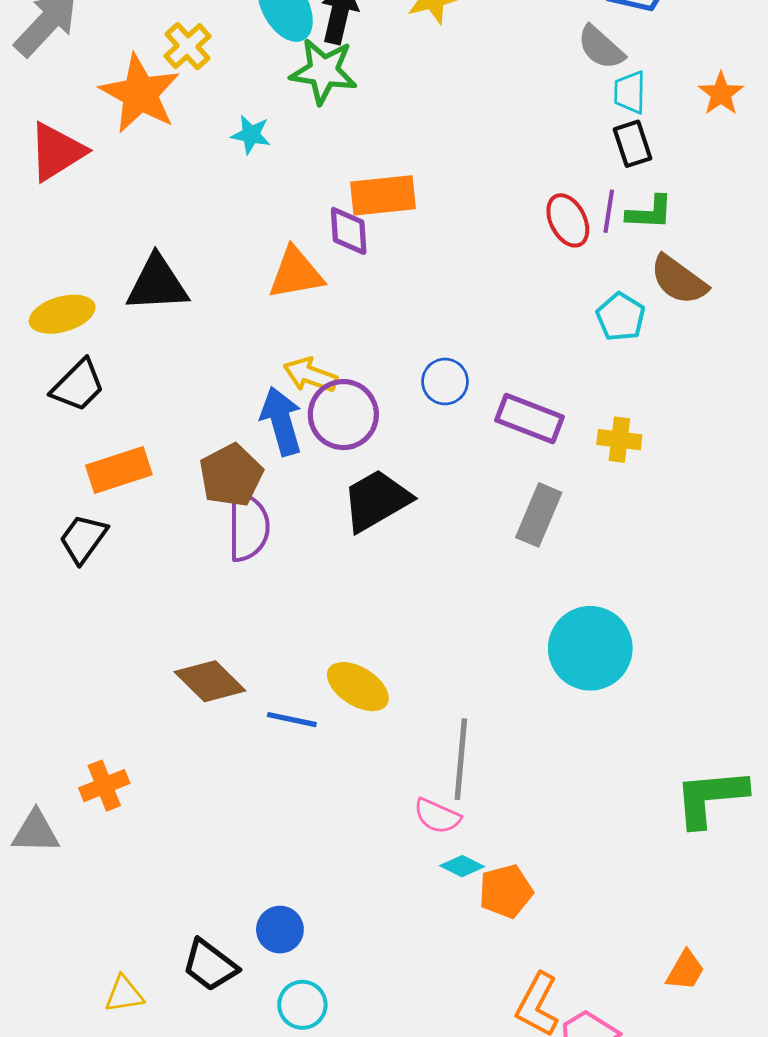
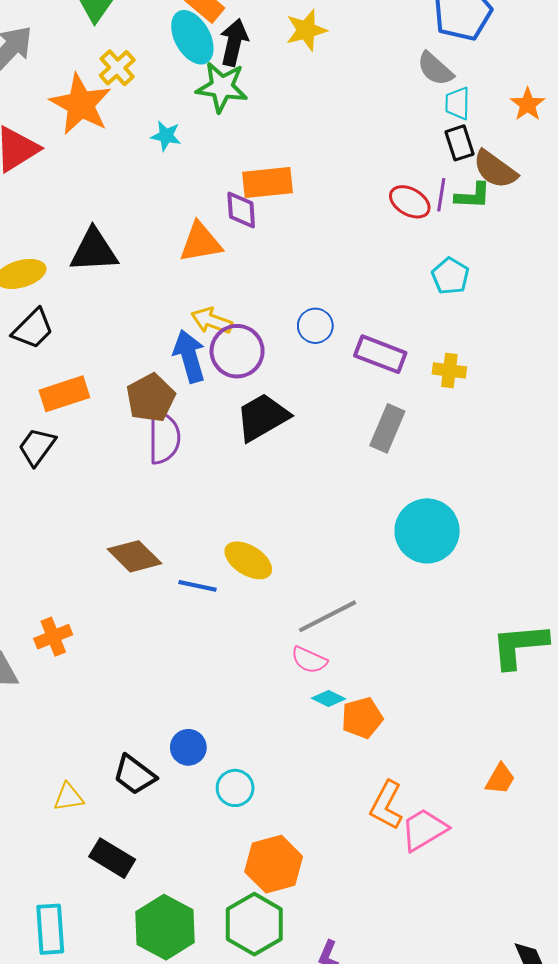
red ellipse: (568, 220) -> (410, 202), turned -33
brown semicircle: (679, 280) -> (495, 169), moved
gray line: (461, 759) -> (327, 616), turned 58
cyan circle: (302, 1005) -> (235, 788), moved

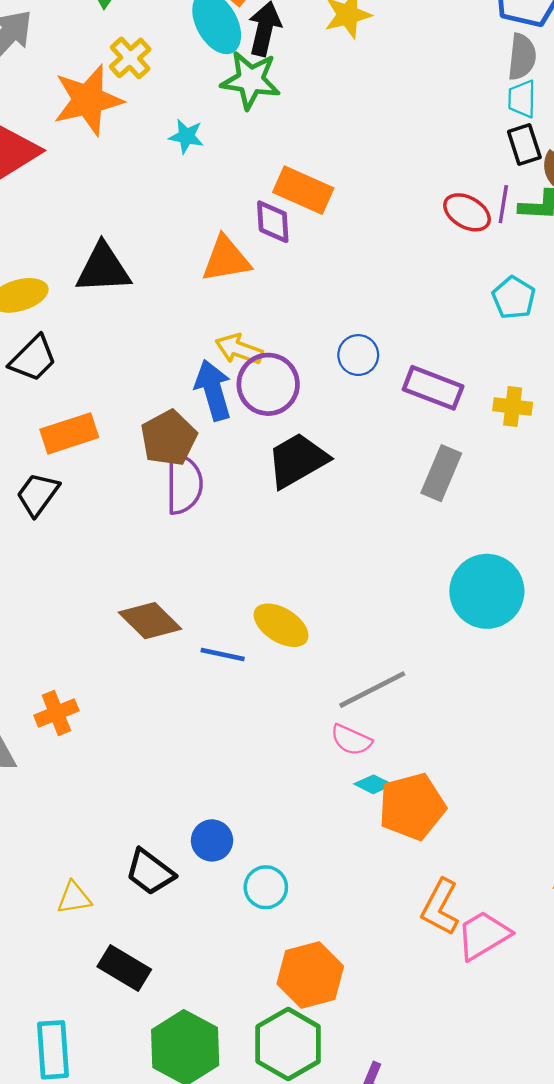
gray semicircle: (435, 69) -> (522, 57), moved, turned -126
orange star: (81, 104) -> (88, 100), turned 30
orange rectangle: (268, 183) -> (303, 190), turned 30
orange pentagon: (362, 718) -> (412, 807), size x1.4

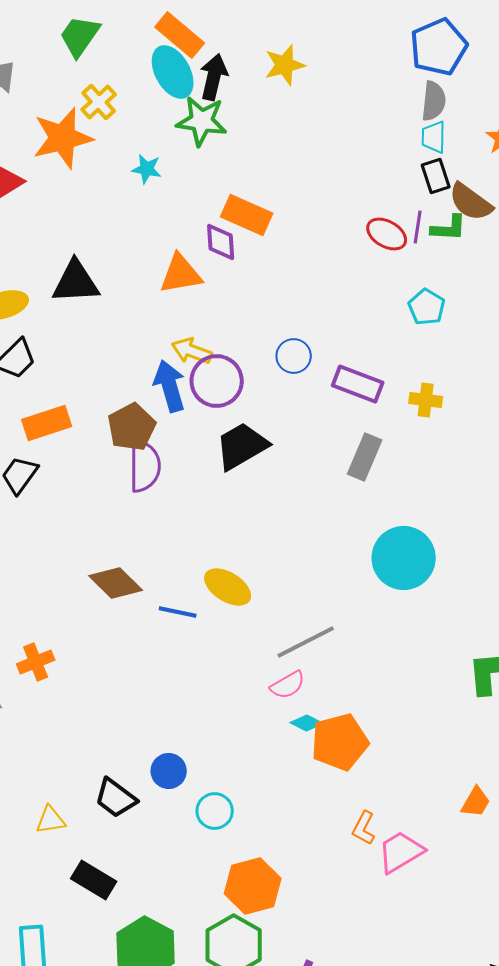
pink semicircle: (351, 740) -> (288, 685), turned -54
orange L-shape: (440, 907) -> (364, 828), size x0.7

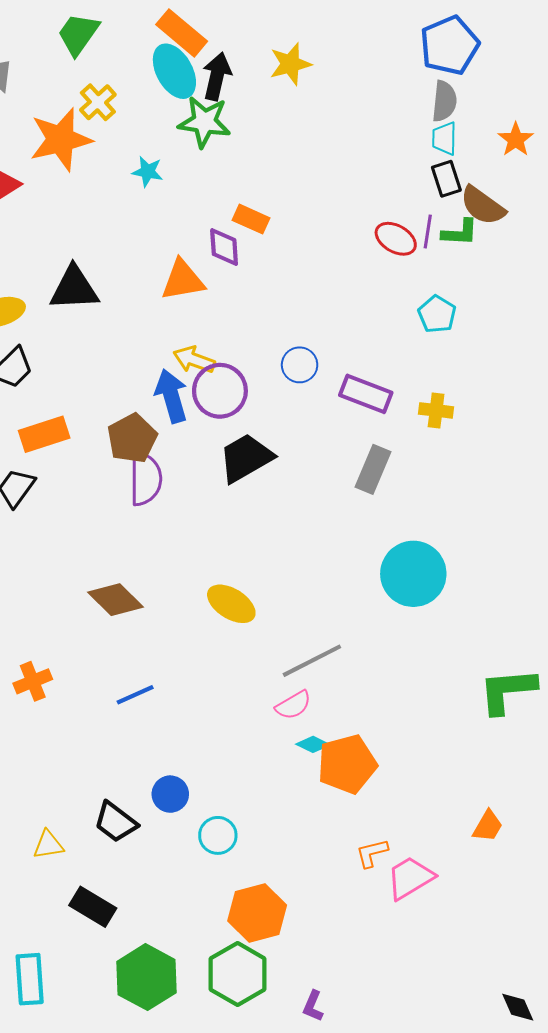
orange rectangle: (247, 215) -> (251, 219), size x0.7
blue line: (178, 612) -> (135, 695), moved, turned -36
orange L-shape: (364, 828) -> (372, 853), turned 48

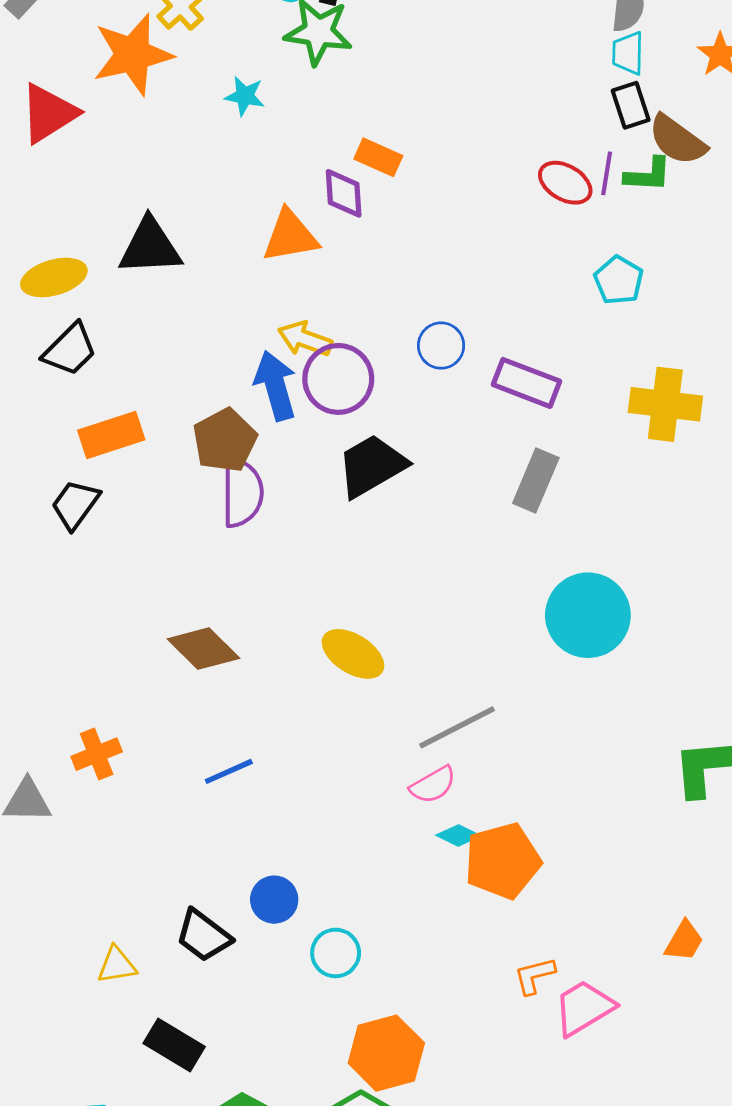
yellow cross: (436, 410) -> (665, 404), moved, size x1.6

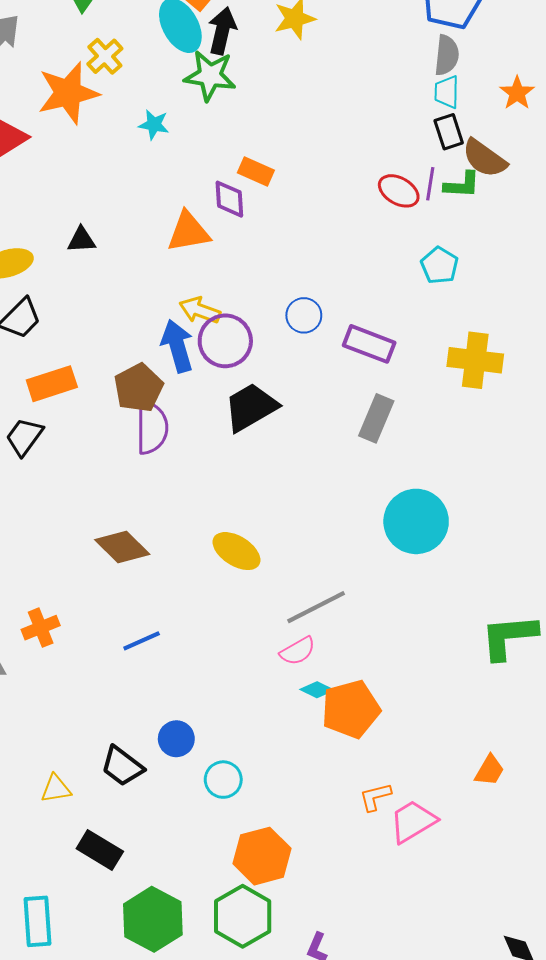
black triangle: (150, 247) -> (81, 240), size x0.6

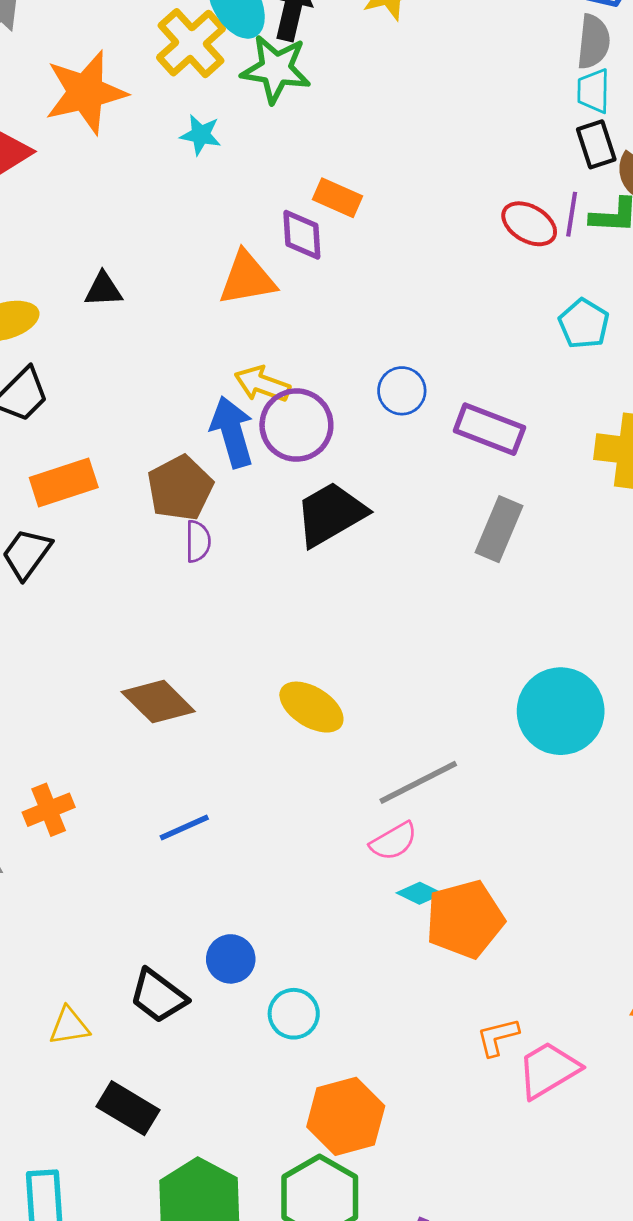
yellow cross: (105, 56) -> (191, 43), moved, size x1.4
purple semicircle: (152, 428) -> (198, 541), size x0.6
cyan circle: (416, 521) -> (561, 711), moved

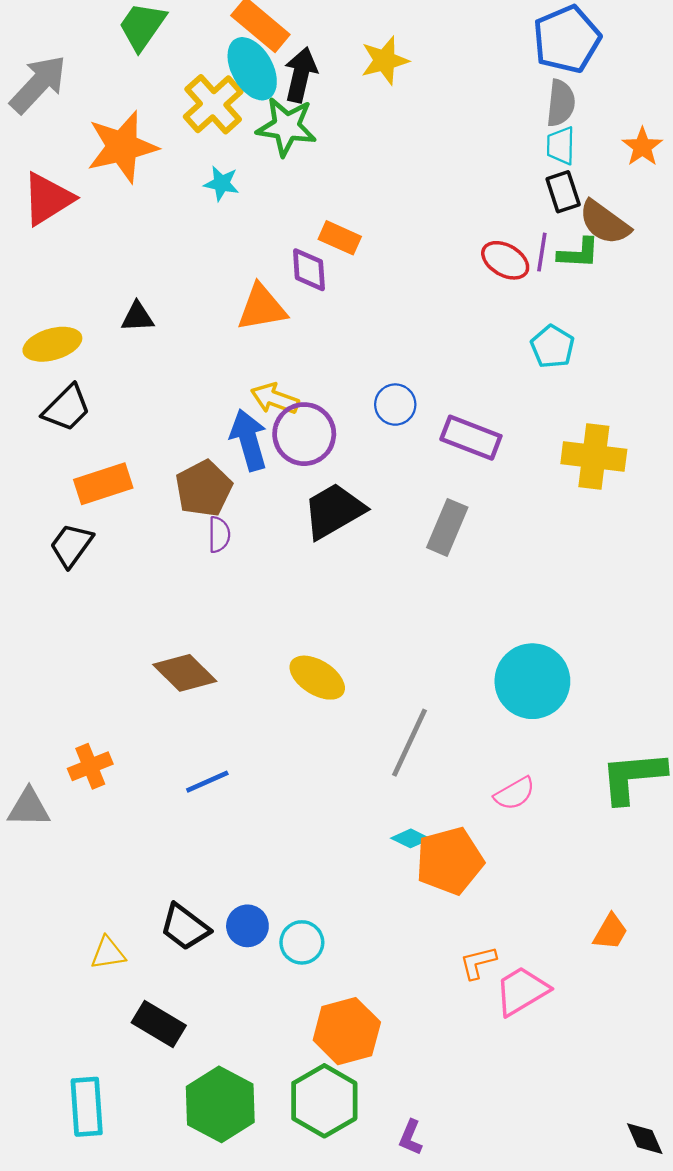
gray rectangle: (499, 529) -> (447, 527), moved
gray line: (418, 782) -> (409, 743), turned -38
pink semicircle: (394, 841) -> (515, 793), moved
blue circle: (231, 959) -> (247, 926), moved

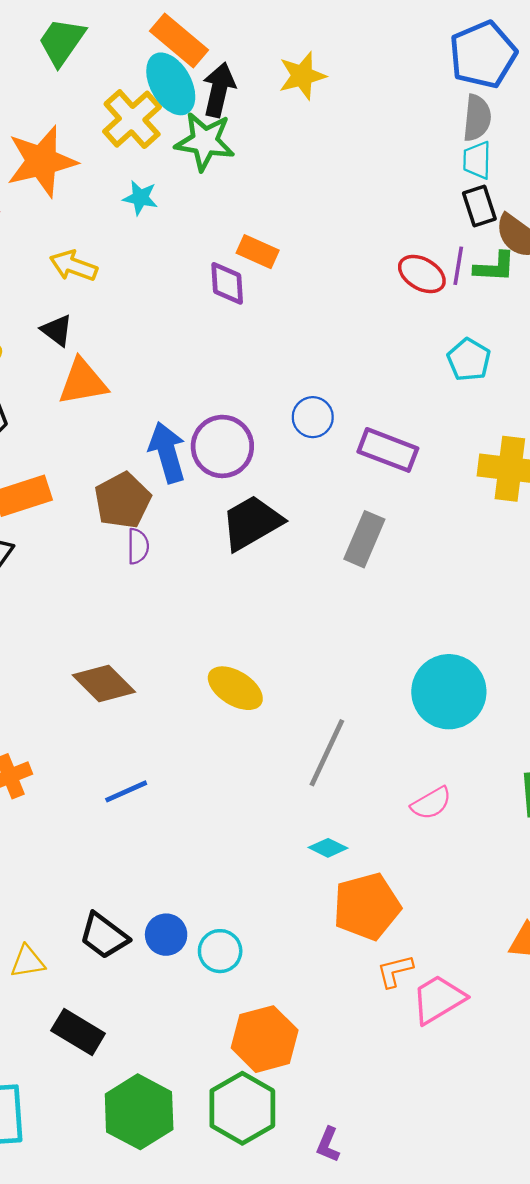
orange triangle: (262, 308) -> (83, 382), moved
black triangle: (138, 317) -> (57, 330), turned 40
yellow arrow: (275, 399) -> (73, 266), moved
orange pentagon: (450, 861) -> (367, 906), moved

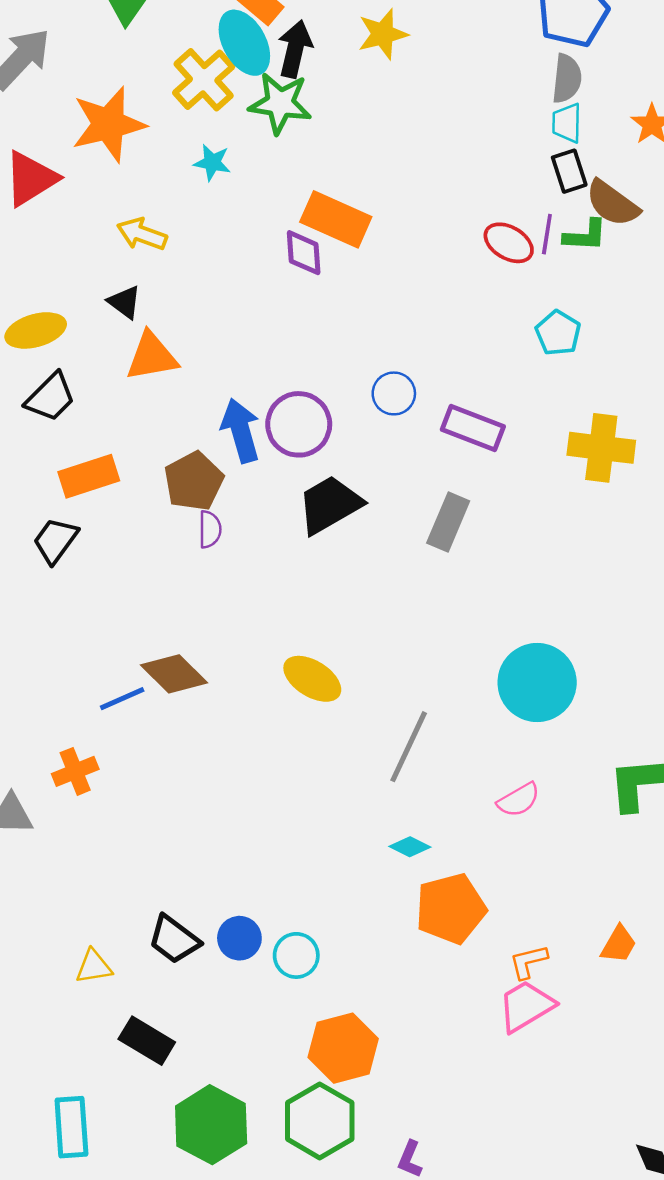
orange rectangle: (258, 252) -> (336, 219), size x1.6
blue line: (126, 791) -> (122, 699), moved
orange L-shape: (395, 971) -> (528, 962), moved

